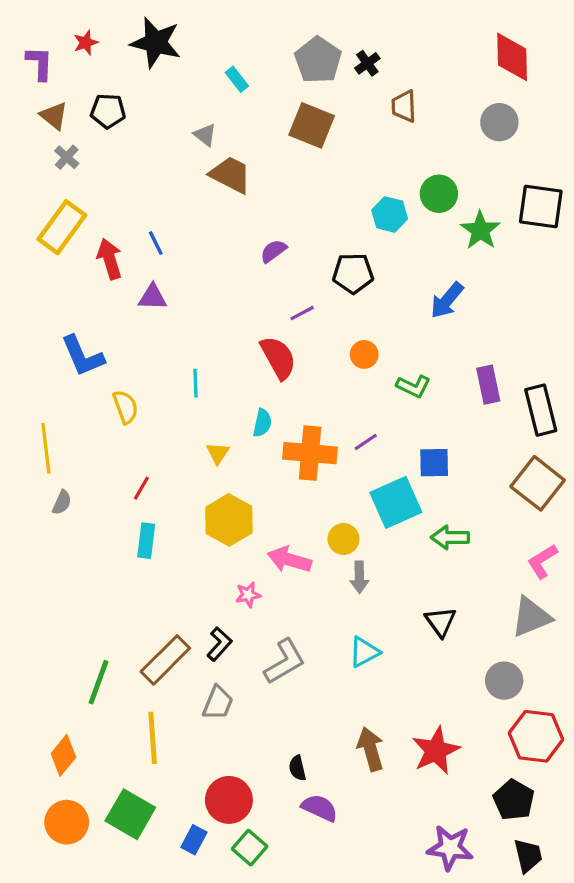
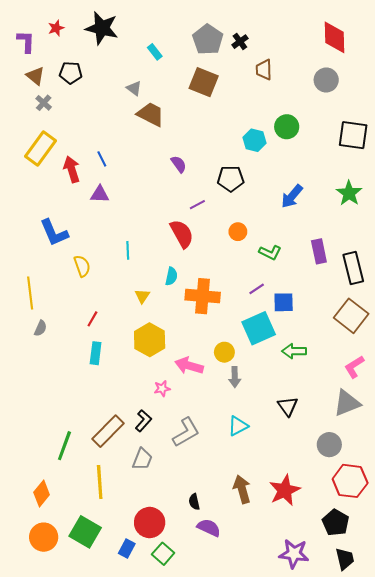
green star: (480, 230) -> (349, 193), moved
purple semicircle: (273, 251) -> (179, 164), turned 90
purple line: (366, 442) -> (257, 289), moved

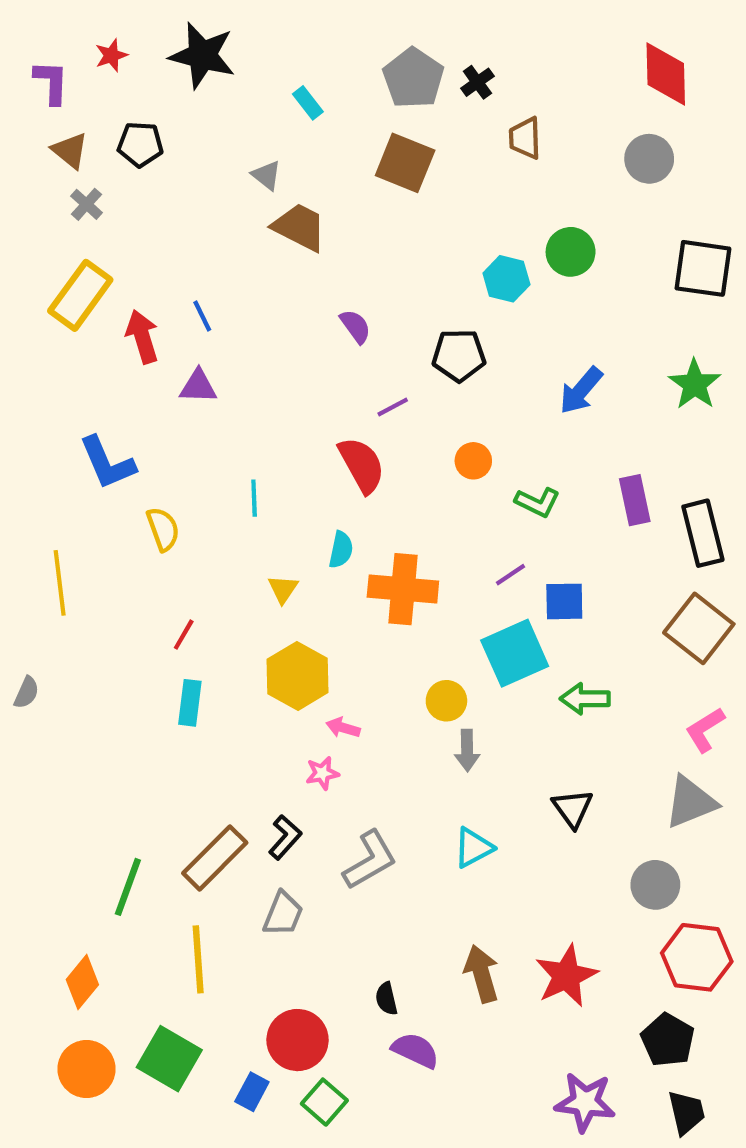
gray semicircle: (41, 328) -> (27, 692), moved
pink arrow: (189, 366) -> (343, 728), moved, size x0.6

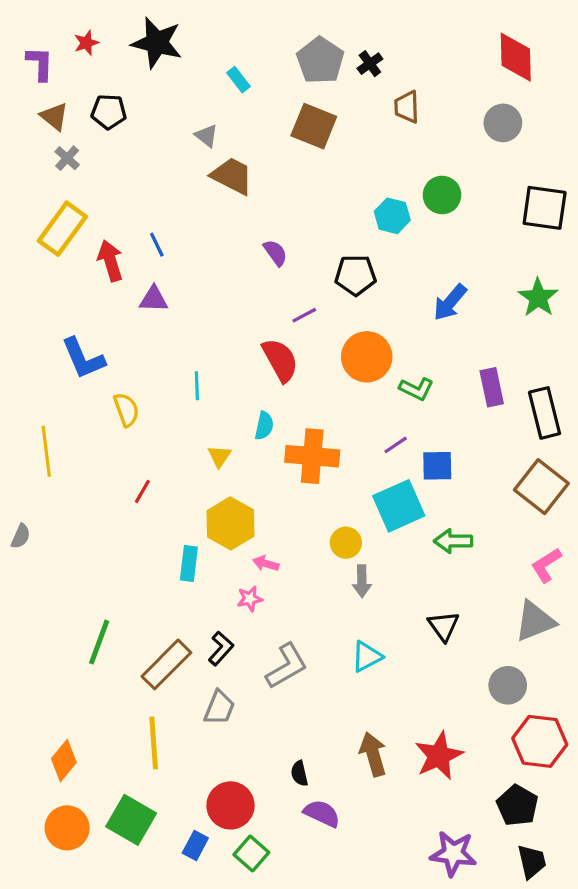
orange circle: (473, 461) -> (367, 357), size x1.8
cyan rectangle: (190, 703) -> (189, 564), moved
green line: (128, 887) -> (99, 642), moved

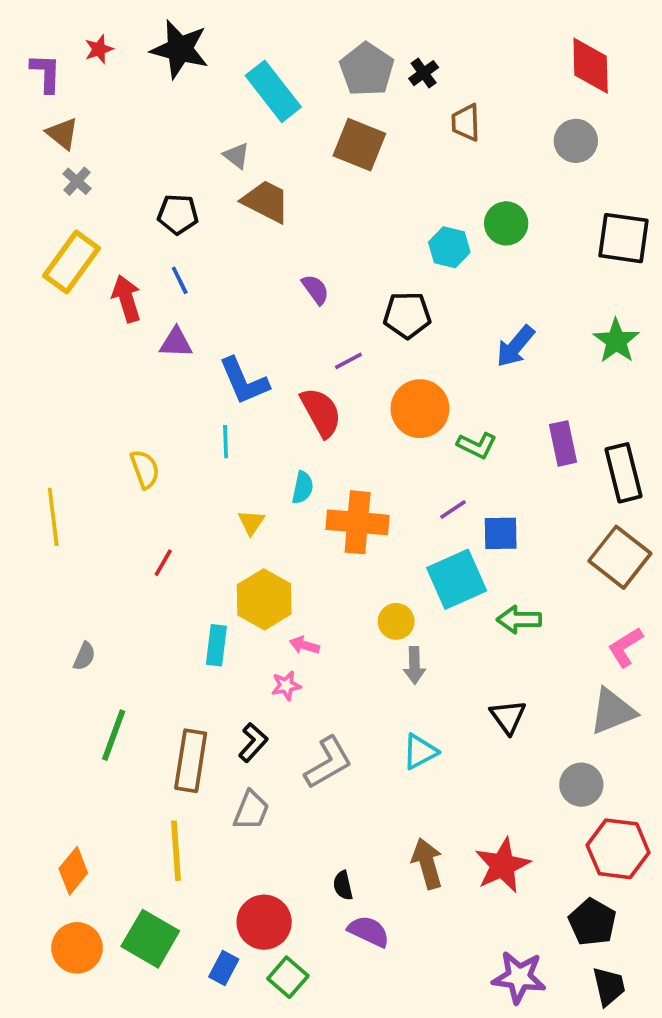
cyan rectangle: (239, 80) -> (273, 91), size x2.0
black pentagon: (109, 112) -> (178, 214), moved
blue L-shape: (83, 358) -> (244, 381), moved
gray semicircle: (21, 536) -> (84, 656), moved
brown rectangle: (166, 664) -> (191, 761), turned -36

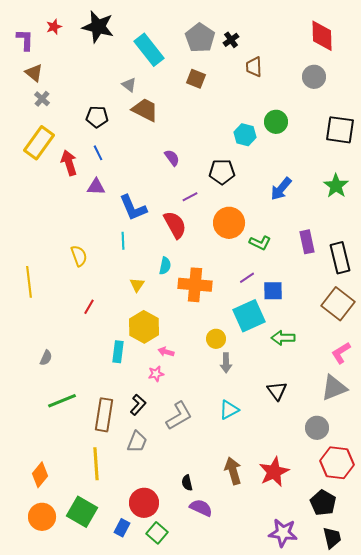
brown square: (359, 145) -> (196, 79), size x0.7
green line: (114, 735) -> (62, 401), turned 48

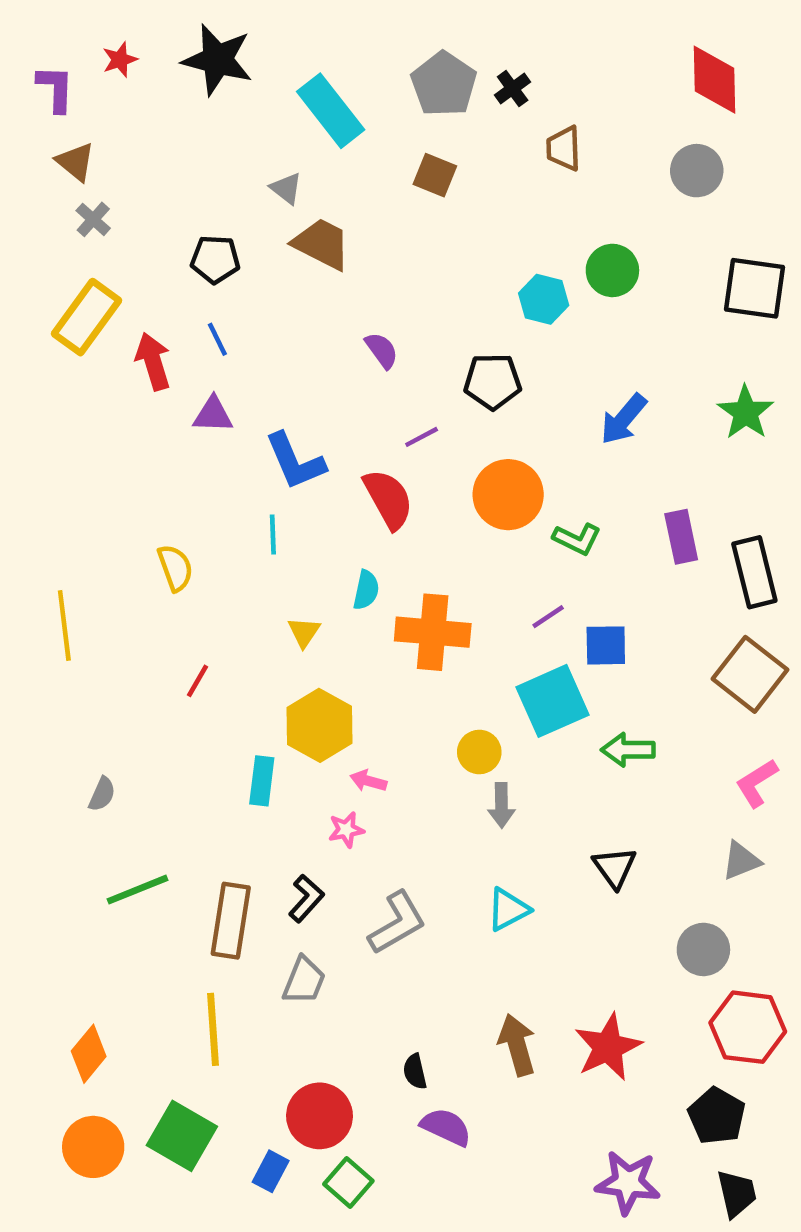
gray triangle: (334, 388) -> (741, 861), size x0.7

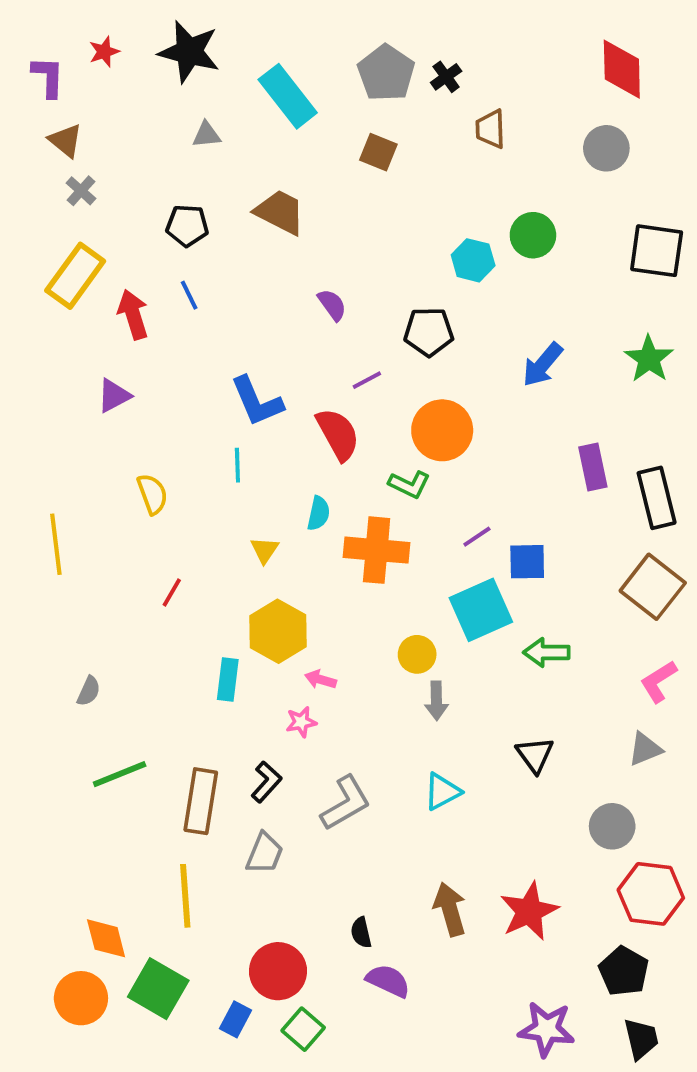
gray triangle: (286, 188) -> (207, 135), moved, turned -44
purple triangle: (213, 415) -> (114, 396), moved, turned -30
green L-shape: (577, 539) -> (409, 484), moved
orange diamond: (89, 1054) -> (106, 938), moved, turned -54

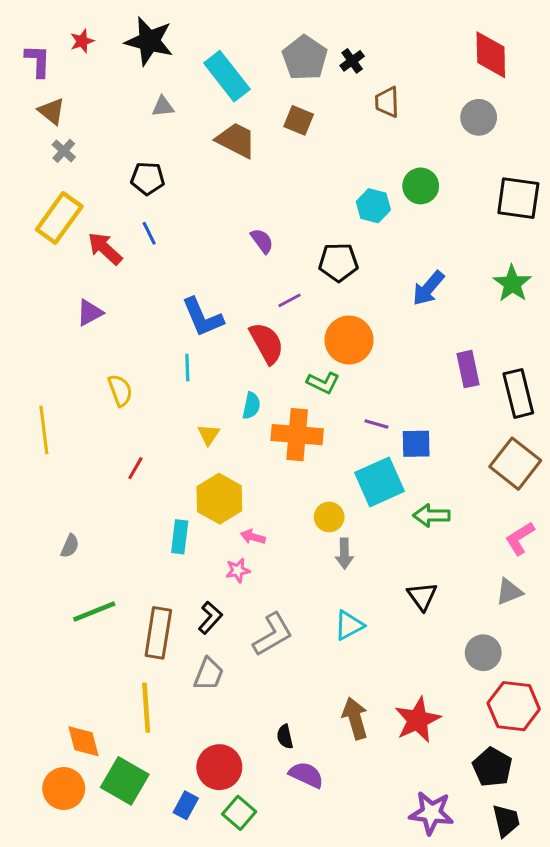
brown trapezoid: (280, 212) -> (236, 140), moved
red arrow: (133, 314) -> (105, 249), turned -30
purple line: (477, 537) -> (376, 424), turned 50

